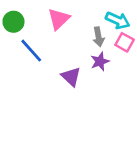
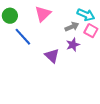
gray arrow: (99, 37) -> (72, 27), turned -104

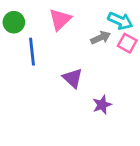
blue line: (23, 37) -> (32, 52), turned 36
purple star: (73, 45) -> (102, 105), moved

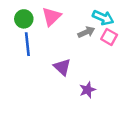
green circle: (14, 22) -> (24, 19), moved

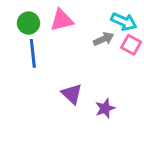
pink triangle: (51, 16) -> (62, 20), turned 30
purple triangle: (62, 67) -> (72, 94), moved

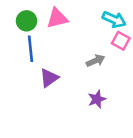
gray arrow: (104, 39) -> (96, 61), moved
purple triangle: (72, 94) -> (49, 78), moved, turned 42

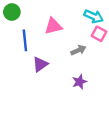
pink triangle: (57, 18) -> (53, 26), moved
green circle: (27, 21) -> (12, 12), moved

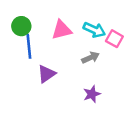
green circle: (12, 12) -> (21, 26), moved
cyan arrow: (94, 16) -> (94, 30), moved

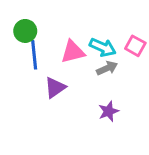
pink triangle: (62, 30) -> (73, 52), moved
cyan arrow: (94, 30) -> (103, 47), moved

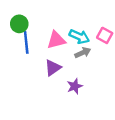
purple triangle: (55, 87) -> (53, 68), moved
purple star: (109, 111) -> (75, 86), moved

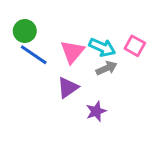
pink triangle: (56, 40) -> (72, 52), turned -36
blue line: (26, 42) -> (34, 55), turned -50

